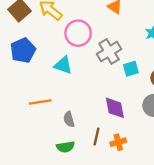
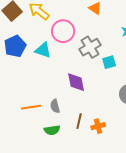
cyan triangle: (63, 65) -> (43, 50), moved
orange line: (40, 102) -> (31, 107), moved
purple diamond: (115, 108) -> (76, 82), moved

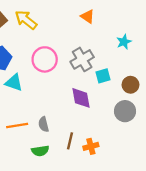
pink circle: (63, 31) -> (45, 59), moved
cyan triangle: (43, 50) -> (14, 83), moved
purple diamond: (76, 82) -> (81, 98), moved

